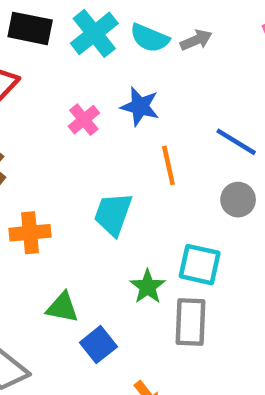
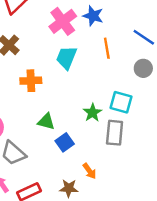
pink cross: (84, 120) -> (63, 21), size x1.6
cyan trapezoid: (113, 214) -> (67, 58), moved

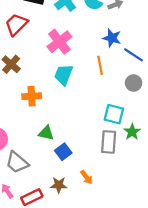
blue star: (93, 16) -> (112, 38), moved
green star: (93, 113) -> (132, 132), moved
brown star: (69, 188) -> (59, 185), moved

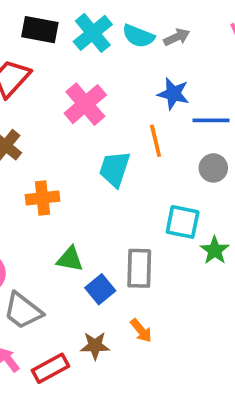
blue line: (133, 55) -> (211, 120), turned -30
cyan trapezoid: (64, 75) -> (115, 169), moved
gray rectangle: (109, 142) -> (139, 268), moved

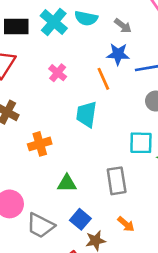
gray arrow: (177, 37) -> (123, 26), moved, turned 72
pink cross: (85, 104) -> (58, 73), size x0.6
orange line: (156, 141) -> (103, 79), moved
blue square: (100, 289) -> (80, 219), moved

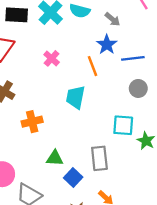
blue star: (118, 54) -> (107, 45), turned 30
blue square: (80, 219) -> (73, 178), moved

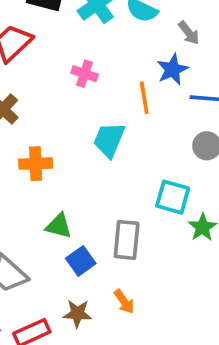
pink cross: (52, 58) -> (85, 74), turned -35

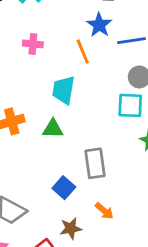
cyan square: (173, 197) -> (130, 105), moved
green triangle: (59, 226) -> (53, 129), moved

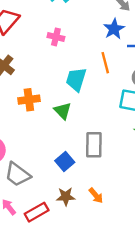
orange line: (83, 52) -> (105, 63), moved
green triangle: (53, 129) -> (63, 111), turned 36
orange arrow: (104, 211) -> (96, 196), moved

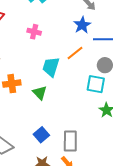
orange line: (105, 63) -> (75, 53), turned 66
gray rectangle: (94, 145) -> (70, 141), moved

